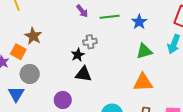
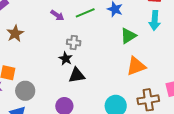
brown star: (33, 36) -> (15, 34), moved, turned 30
gray cross: (90, 42) -> (74, 42), turned 32

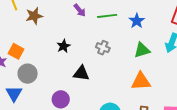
gray cross: (74, 42) -> (103, 48), moved
black star: (66, 59) -> (64, 46), moved

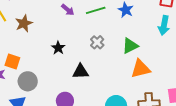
gray cross: (103, 48) -> (97, 42), turned 32
green triangle: (142, 50) -> (130, 46), moved

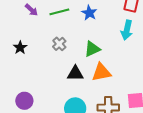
black triangle: (81, 72) -> (75, 73), moved

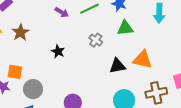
green triangle: (92, 49) -> (125, 28), moved, turned 30
orange triangle: (101, 72) -> (143, 60), turned 35

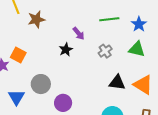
purple arrow: (62, 12) -> (79, 33), moved
gray circle: (33, 89) -> (41, 84), moved

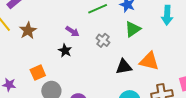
green triangle: (137, 49) -> (133, 29), turned -30
orange square: (18, 55) -> (38, 73), moved, turned -35

